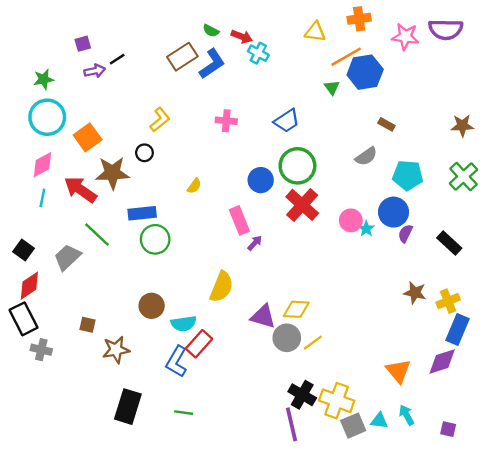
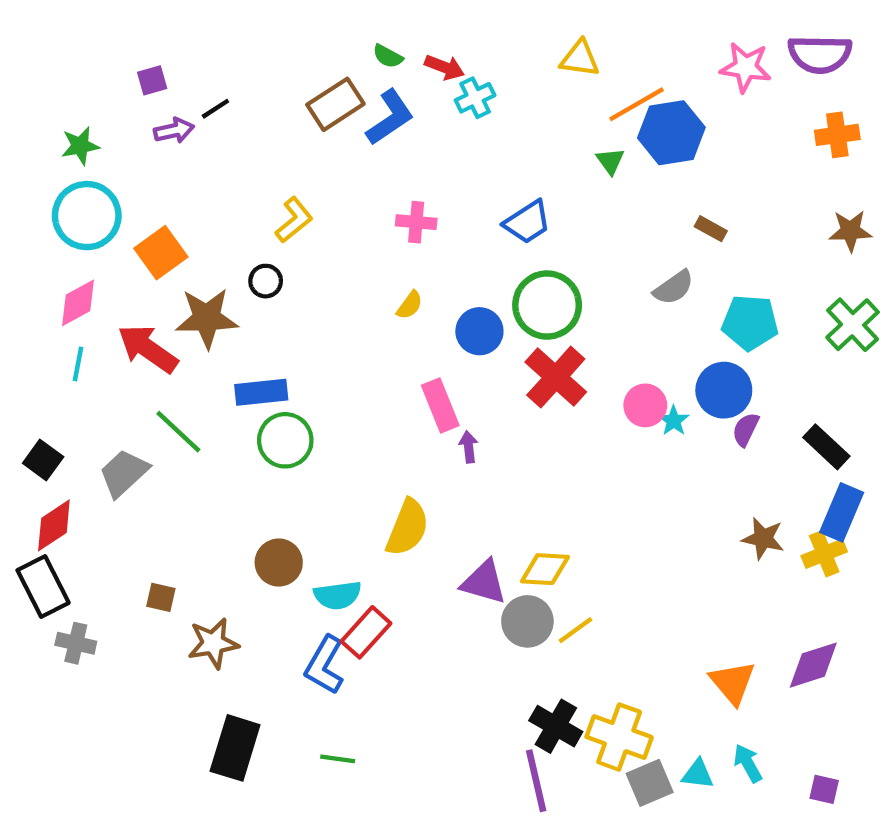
orange cross: (359, 19) -> (837, 135), moved
cyan cross: (258, 53) -> (475, 98), turned 36
yellow semicircle: (194, 186) -> (410, 305), moved
purple arrow: (255, 243) -> (469, 447), turned -49
blue rectangle: (458, 329) -> (842, 512), moved

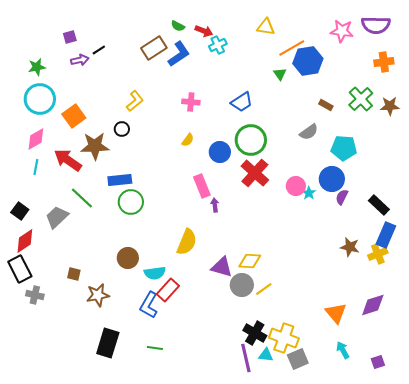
green cross: (853, 325) -> (361, 99), moved
cyan triangle: (698, 774) -> (266, 355), moved
purple square: (824, 789) -> (378, 362), turned -32

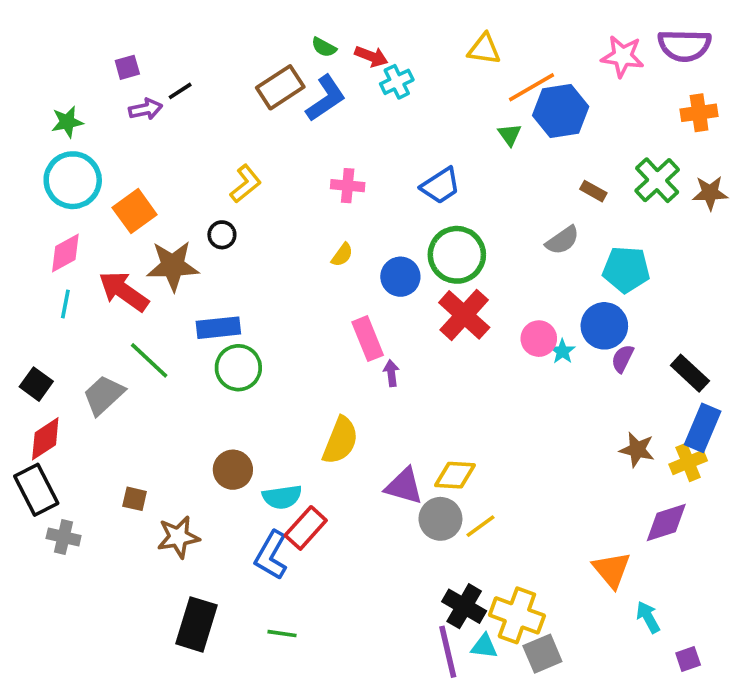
purple diamond: (373, 305) -> (666, 522), moved
cyan arrow: (343, 350) -> (648, 617), moved

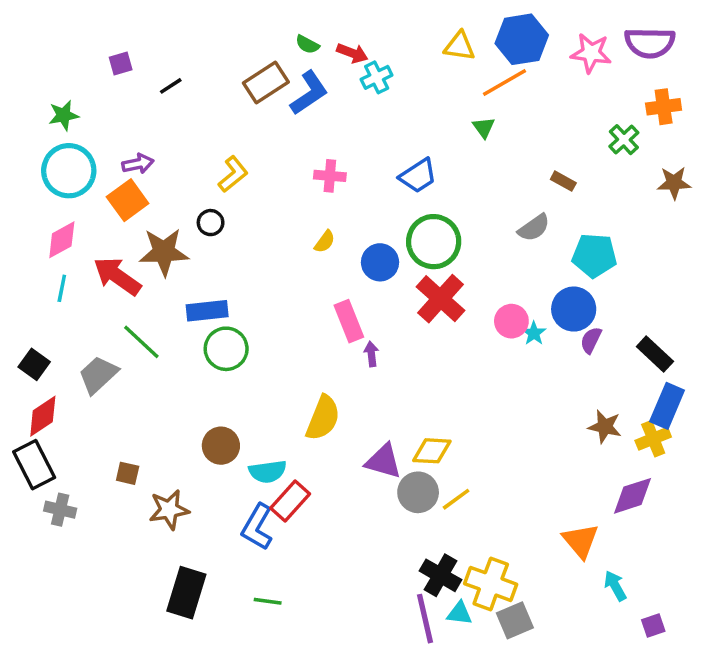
purple arrow: (146, 109) -> (138, 164), moved
blue hexagon: (561, 111) -> (522, 39), moved
green cross: (657, 180) -> (624, 140), moved, size x0.7

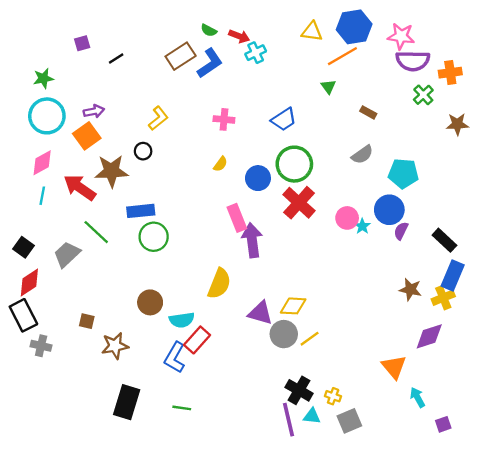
purple semicircle: (650, 43) -> (413, 61), moved
brown rectangle: (563, 181) -> (368, 112), moved
purple arrow: (371, 354) -> (252, 240), size x2.0
yellow cross: (491, 584) -> (333, 396), size x0.5

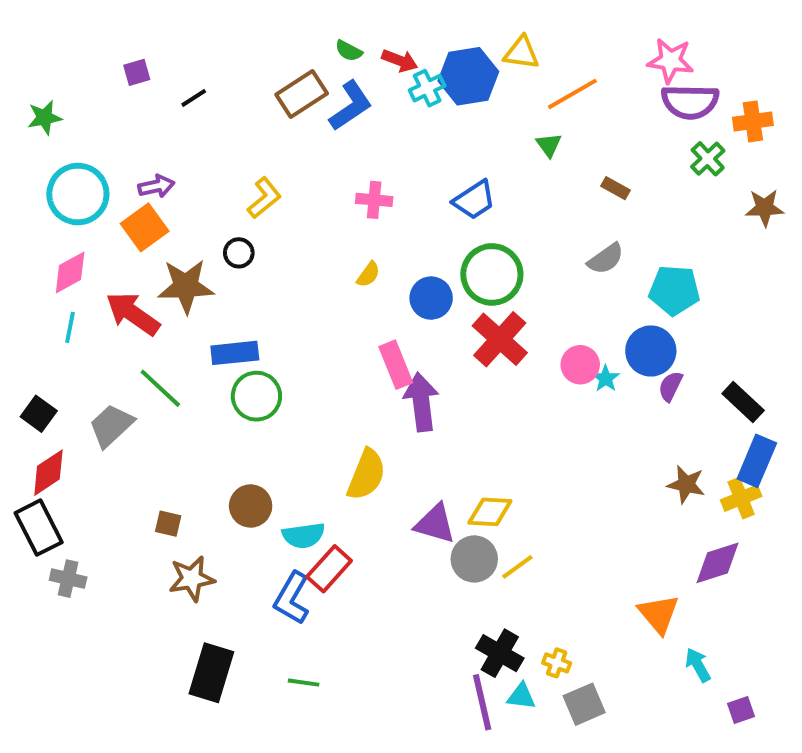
blue hexagon: (354, 27) -> (468, 76), moved
green star: (43, 78) -> (45, 118), moved
brown square: (87, 321) -> (168, 524), moved

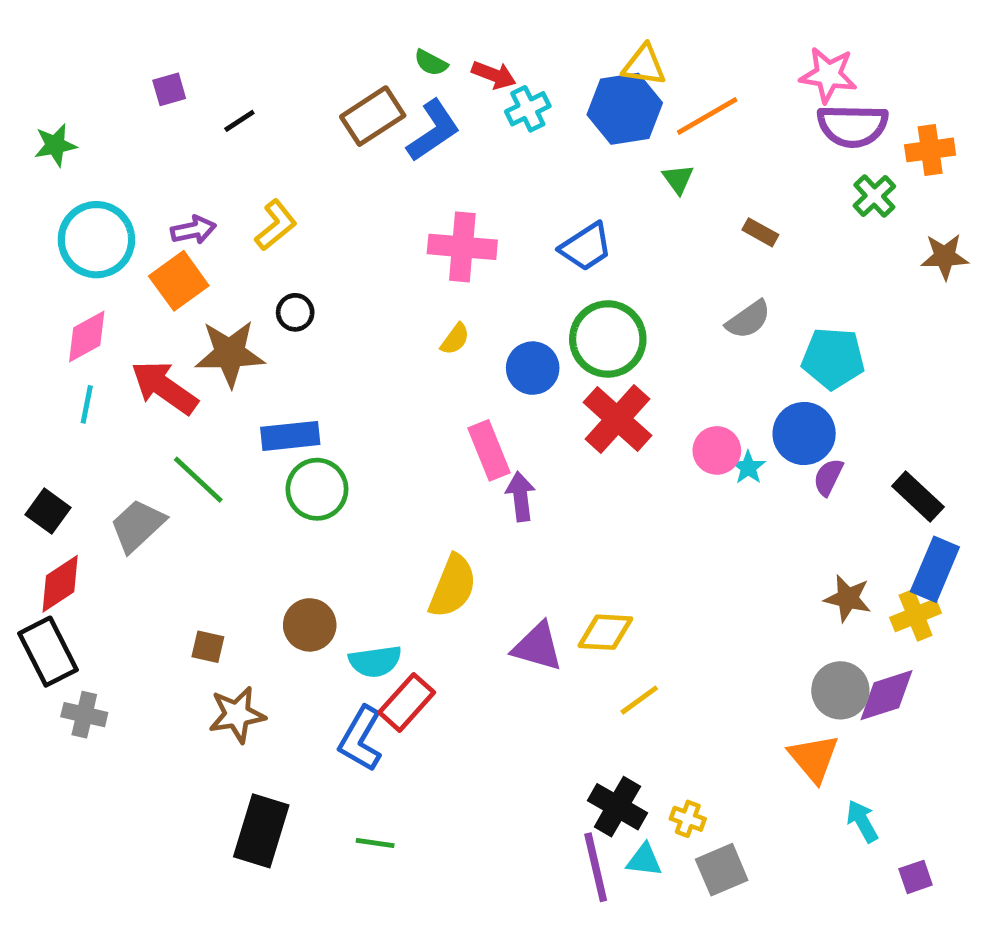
blue hexagon: (468, 76) -> (625, 109), moved
yellow L-shape: (264, 198) -> (276, 225), moved
pink cross: (374, 200) -> (462, 247), size x1.5
purple arrow: (421, 402) -> (521, 497), size x0.7
gray circle: (474, 559) -> (840, 690), moved

